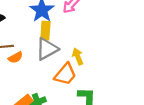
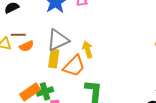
yellow rectangle: (45, 31) -> (54, 59), moved

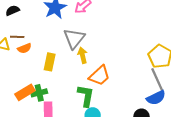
gray triangle: (58, 40) -> (74, 39), moved, turned -30
orange trapezoid: (74, 66) -> (99, 76), moved

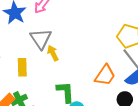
orange trapezoid: (99, 76) -> (105, 75), moved

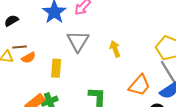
yellow arrow: (53, 53) -> (115, 49), moved

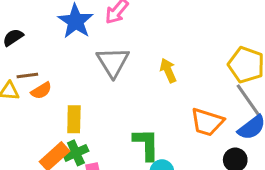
yellow rectangle: (56, 68) -> (74, 119), moved
orange trapezoid: (140, 85) -> (207, 122), turned 70

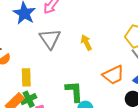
orange trapezoid: (207, 122) -> (113, 75), turned -40

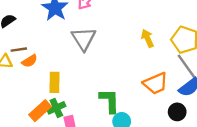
yellow arrow: (86, 43) -> (147, 38), moved

